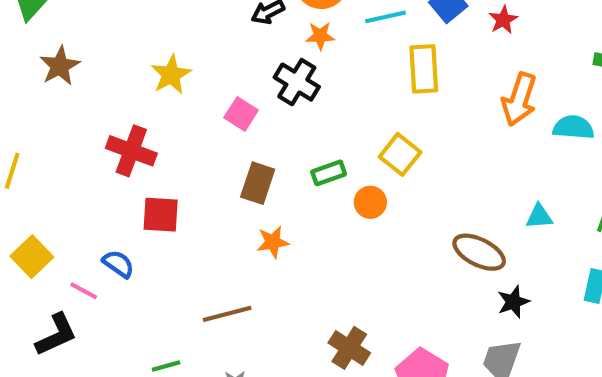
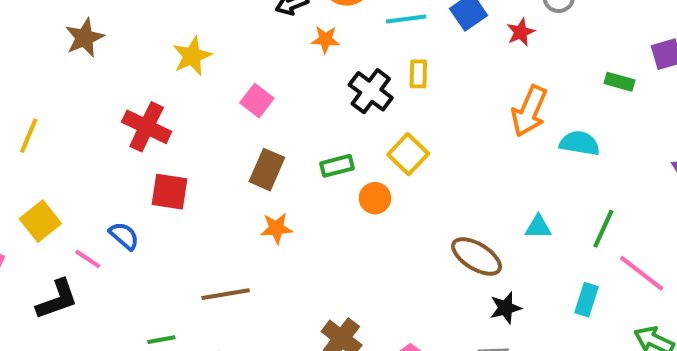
orange star: (320, 36) -> (325, 39), moved
yellow rectangle: (424, 69) -> (418, 74), moved, size x0.6
black cross: (297, 82) -> (371, 91), moved

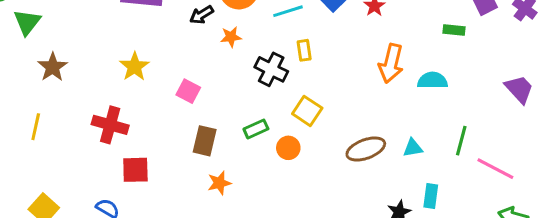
yellow line: (29, 136) -> (36, 127), moved
brown ellipse: (477, 256) -> (366, 149), moved, turned -42
cyan rectangle: (587, 300) -> (431, 196), moved

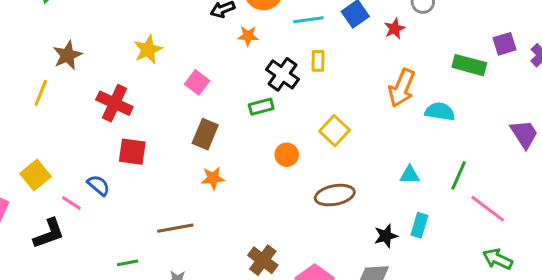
green rectangle: (454, 30) -> (469, 65), size x1.5
brown star: (52, 67) -> (67, 55), moved
yellow square: (307, 111) -> (334, 131), moved
green rectangle: (256, 129) -> (261, 107), moved
brown ellipse: (366, 149) -> (335, 195), moved

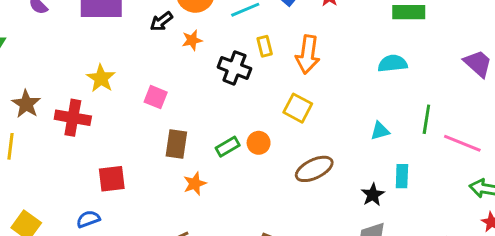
orange arrow: (402, 88) -> (308, 54), moved
red cross: (114, 103) -> (73, 118), moved
green rectangle: (261, 107) -> (228, 147), moved
blue semicircle: (98, 185) -> (88, 219), turned -45

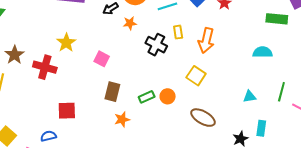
brown ellipse: (314, 169) -> (203, 118), turned 50

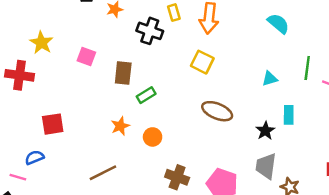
cyan semicircle: (263, 52) -> (278, 23), turned 48
brown rectangle: (112, 92) -> (123, 73), moved
orange circle: (168, 96) -> (153, 137), moved

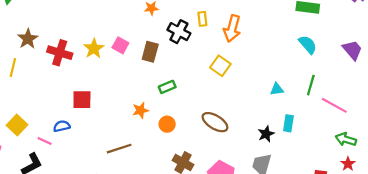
cyan semicircle: (278, 23) -> (308, 45), moved
yellow star: (41, 43) -> (94, 48), moved
brown rectangle: (123, 73) -> (150, 52), moved
brown ellipse: (217, 111) -> (215, 122), moved

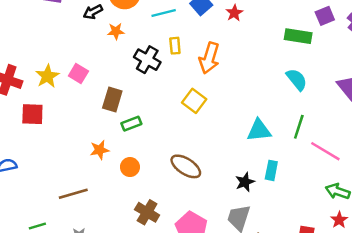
brown rectangle: (150, 52) -> (112, 99), moved
cyan triangle: (277, 89) -> (259, 130), size x1.5
red square: (82, 100) -> (32, 114), moved

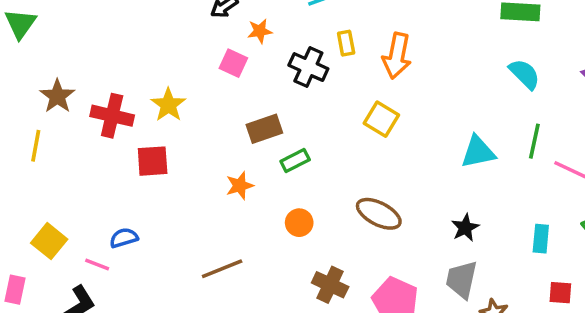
pink square: (78, 73) -> (233, 63), moved
brown rectangle: (112, 99) -> (264, 129), turned 60
orange star: (100, 150) -> (240, 186), moved
cyan rectangle: (271, 170) -> (541, 239), moved

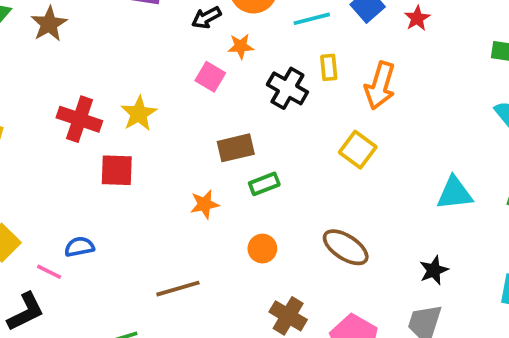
brown star: (57, 96) -> (49, 24), moved

